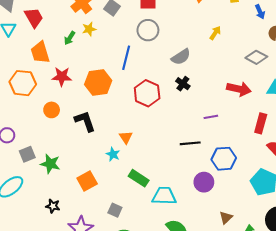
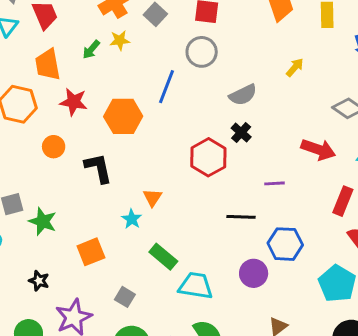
red hexagon: (147, 93) -> (208, 157), moved

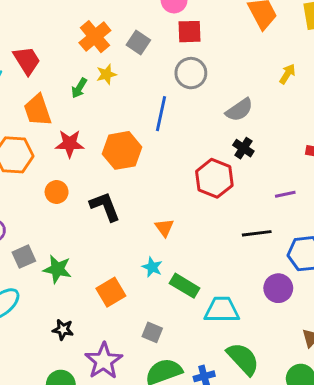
cyan star: (132, 219) -> (152, 267), moved

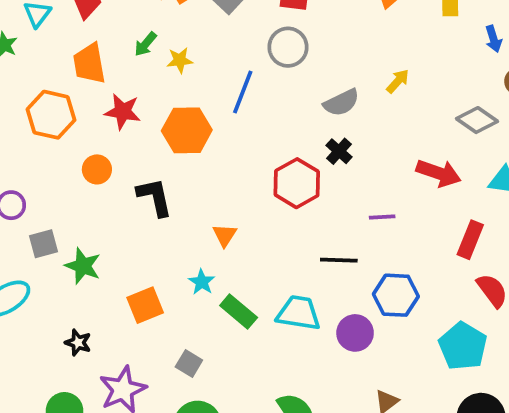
yellow star: (106, 74) -> (180, 60), moved
yellow arrow: (287, 74) -> (398, 81), moved
cyan trapezoid: (222, 310) -> (299, 313), moved

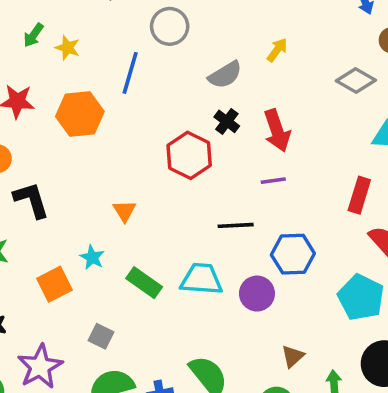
yellow star: (180, 60) -> (67, 48), turned 30
red arrow: (439, 173) -> (277, 131), moved, turned 57
black L-shape: (155, 197) -> (31, 200), moved
cyan star: (202, 282) -> (92, 257), moved

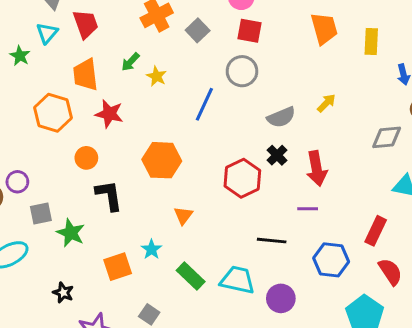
gray diamond: (356, 80) -> (387, 137), turned -44
orange hexagon: (80, 114) -> (162, 160), moved
blue hexagon: (293, 254) -> (331, 260), moved

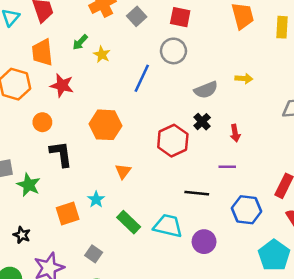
yellow arrow: (326, 103) -> (244, 78), turned 49
red arrow: (317, 169) -> (235, 133), size x0.6

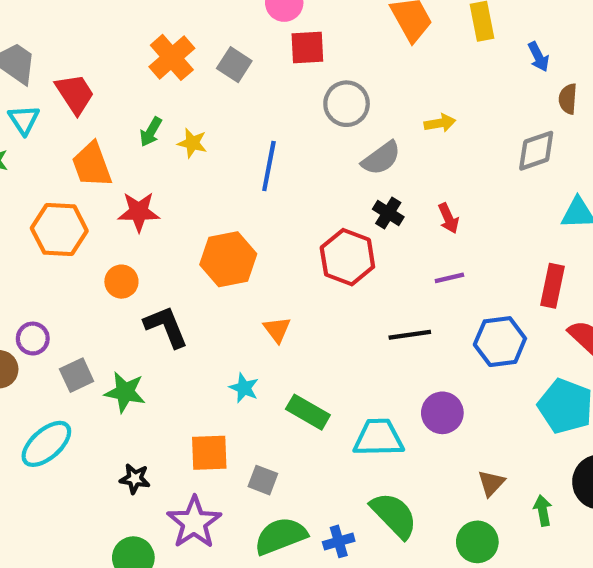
gray circle: (173, 51) -> (347, 104), moved
orange square: (68, 214) -> (209, 453), moved, turned 30
cyan trapezoid: (168, 226) -> (378, 438), moved

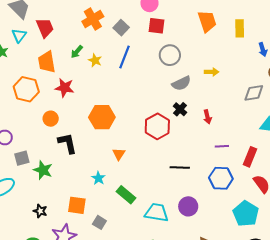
blue line: (269, 166) -> (125, 57), moved
purple line: (449, 278) -> (222, 146), moved

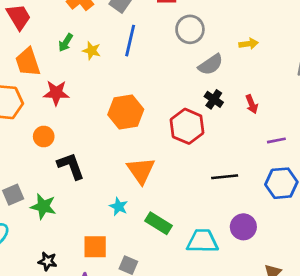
orange hexagon: (102, 117) -> (126, 112), moved
orange triangle: (119, 154) -> (141, 170), size x1.6

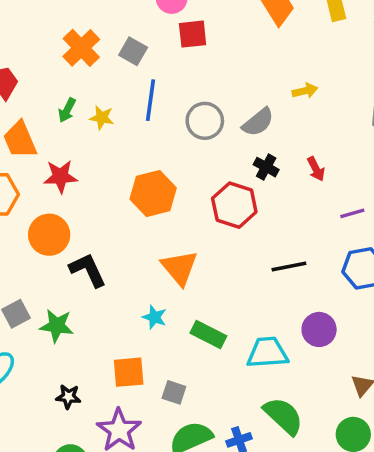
gray circle: (190, 29) -> (205, 121), moved
orange circle: (44, 137) -> (49, 235), size x1.5

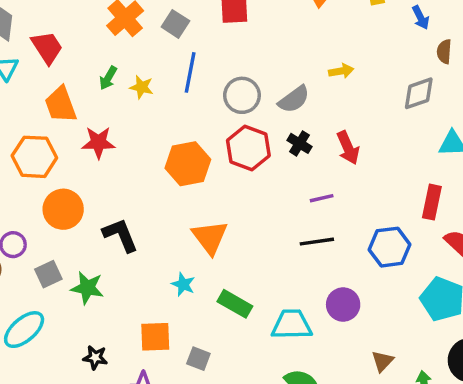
red arrow: (316, 169) -> (348, 148), size x1.4
red hexagon: (234, 205) -> (248, 148), moved
purple line: (352, 213) -> (322, 198), moved
orange circle: (49, 235) -> (63, 209), moved

